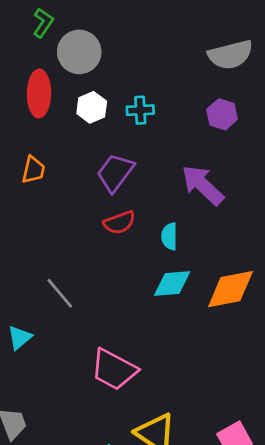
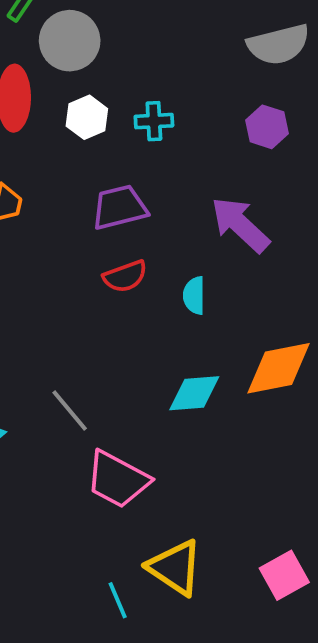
purple trapezoid: (115, 173) -> (119, 207), turned 39
cyan diamond: (172, 284) -> (194, 393), moved
gray line: (60, 293) -> (70, 410), moved

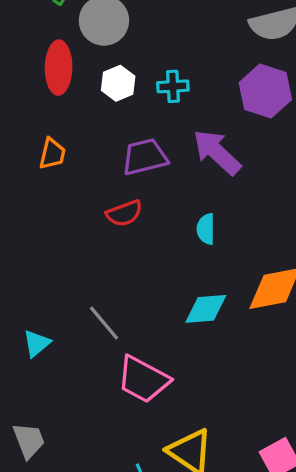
purple hexagon: (267, 127) -> (265, 91), size x1.5
purple arrow: (240, 225) -> (217, 152), moved
red semicircle: (125, 276) -> (124, 213), moved

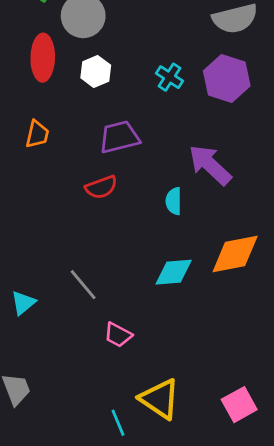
cyan cross: (173, 86) -> (170, 77), moved, turned 36
purple arrow: (217, 152) -> (210, 165), moved
pink trapezoid: (143, 379) -> (118, 335), size x0.6

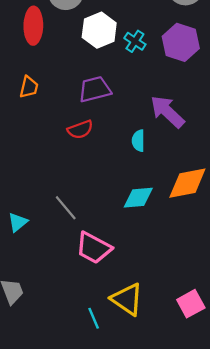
white hexagon: (96, 72) -> (99, 30), moved, size x1.4
pink trapezoid: (118, 335) -> (94, 248), size x1.6

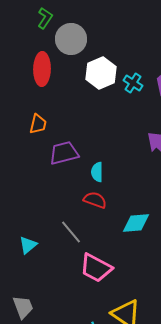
purple trapezoid: (95, 89) -> (64, 153), moved
red semicircle: (80, 129) -> (95, 200), moved, turned -140
cyan semicircle: (138, 141) -> (97, 172), moved

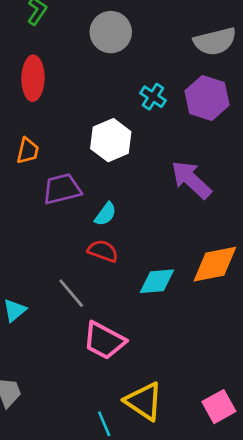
gray circle: (71, 39) -> (111, 32), moved
white hexagon: (101, 73) -> (111, 140), moved
cyan semicircle: (97, 172) -> (106, 214), turned -144

